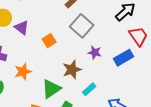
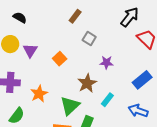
gray square: (82, 26) -> (89, 39), size x0.6
purple triangle: (22, 28) -> (30, 50), turned 35
blue rectangle: (123, 58) -> (142, 80), moved

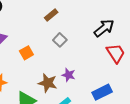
purple star: (106, 62) -> (68, 75), moved
brown star: (87, 83) -> (48, 83), turned 30

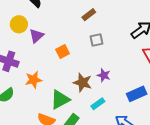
gray square: (60, 40) -> (96, 40), turned 32

